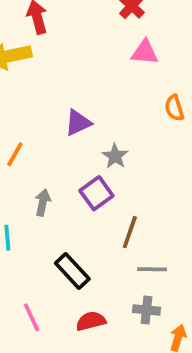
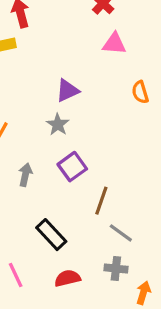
purple triangle: (78, 123) -> (67, 91), moved
gray star: (115, 156) -> (58, 125), moved
gray line: (152, 269) -> (121, 233), turned 35

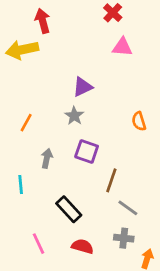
orange semicircle: (140, 92) -> (139, 121), moved
purple square: (72, 167) -> (87, 152), turned -35
red semicircle: (67, 278) -> (82, 246), turned 30

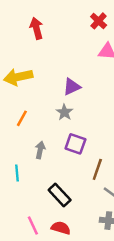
yellow arrow: (22, 50) -> (18, 77), moved
red semicircle: (82, 246) -> (61, 228), moved

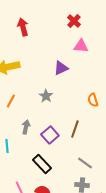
purple triangle: (72, 87) -> (61, 68), moved
purple square: (75, 144) -> (50, 135), moved, turned 30
brown line: (97, 169) -> (75, 129), moved

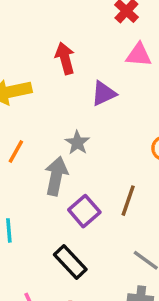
red arrow: (23, 27) -> (65, 58), moved
gray arrow: (26, 127) -> (56, 176), moved, size x1.5

